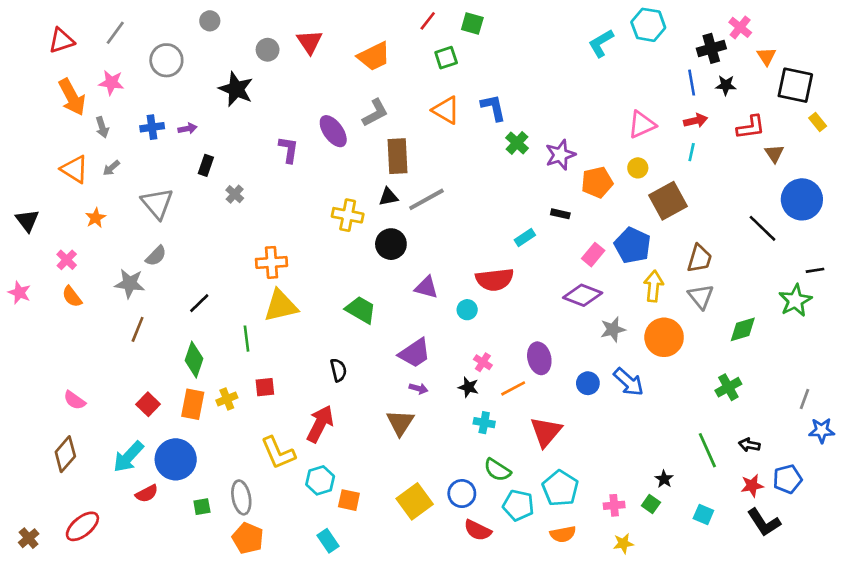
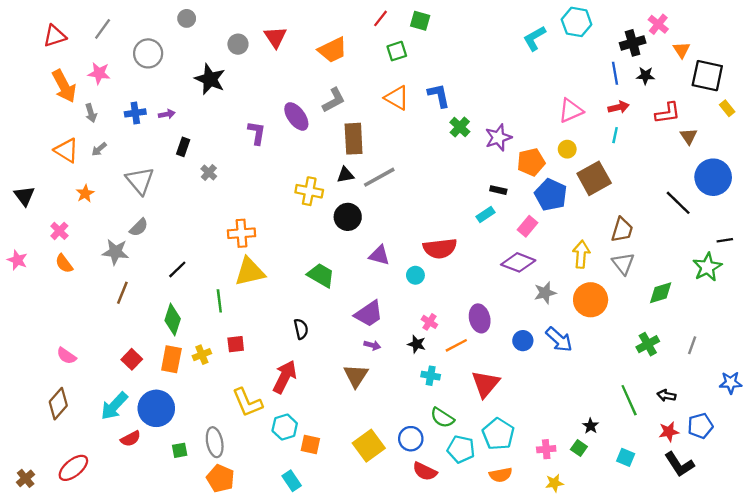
cyan rectangle: (525, 237) -> (485, 215), moved
blue pentagon: (633, 245) -> (551, 195), moved
gray line: (805, 399) -> (692, 345), moved

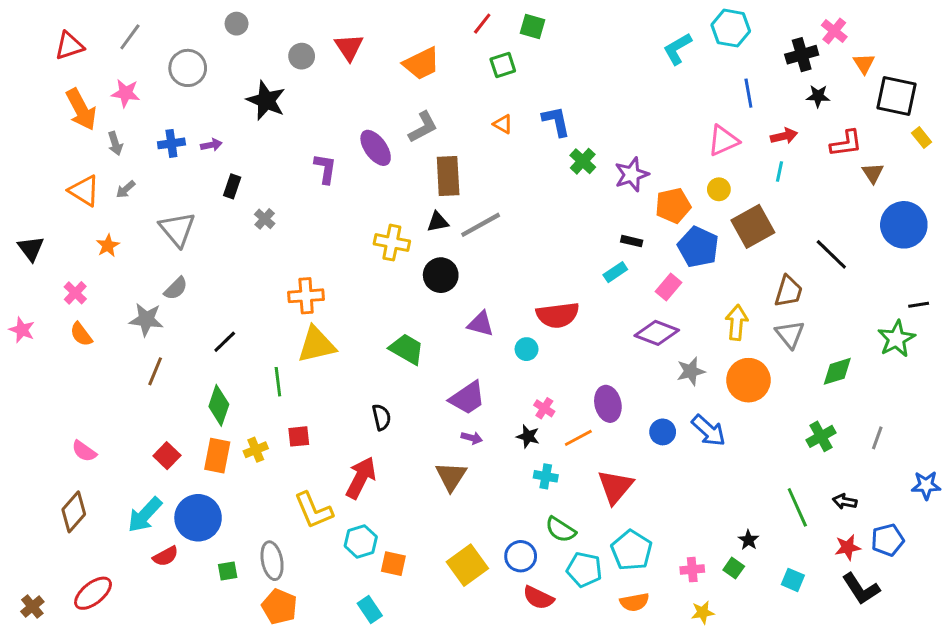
blue line: (615, 73) -> (748, 93), moved
orange triangle: (397, 98) -> (503, 124), size x0.6
black line: (678, 203) -> (831, 254), moved

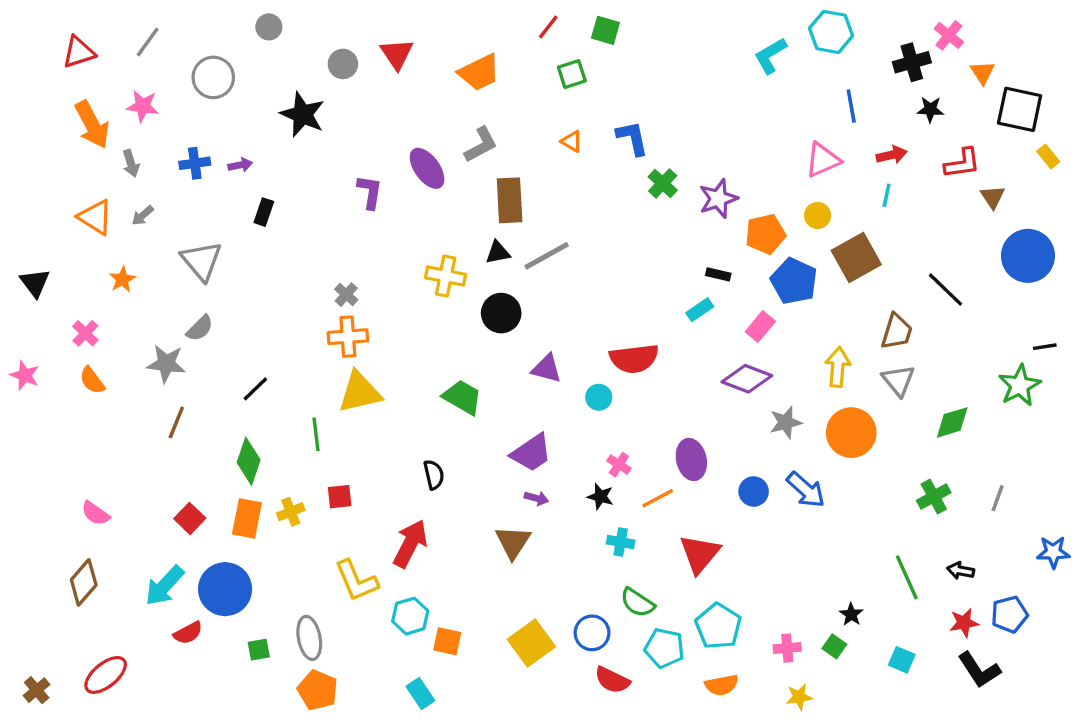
gray cross: (265, 219) -> (346, 295), moved

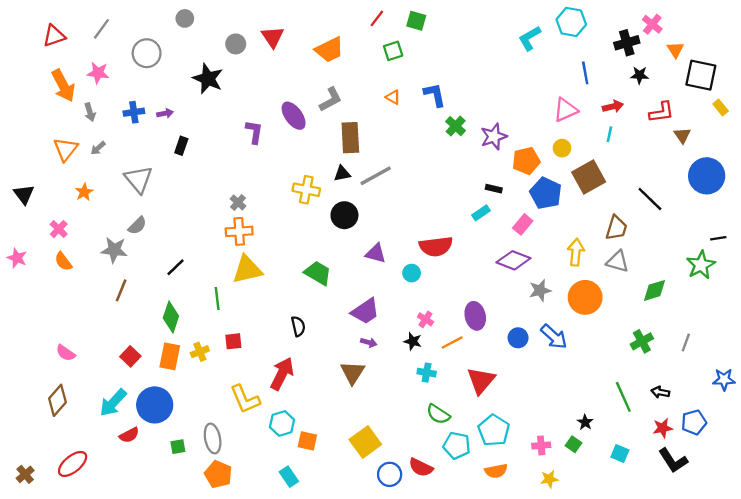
orange triangle: (95, 217) -> (66, 149), turned 36
gray triangle: (898, 380) -> (618, 261), turned -35
blue circle: (592, 633) -> (390, 474), moved

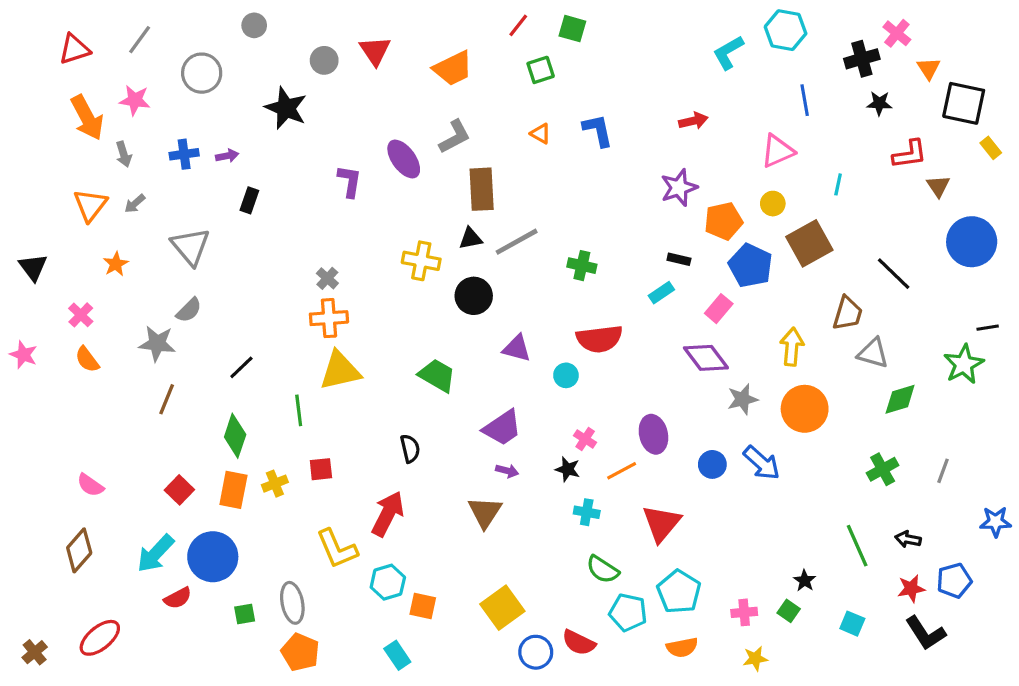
red arrow: (613, 106) -> (693, 121), moved
green cross: (456, 126) -> (582, 266), moved, turned -30
purple diamond: (513, 260) -> (706, 358), turned 32
gray triangle: (618, 261) -> (873, 353), moved

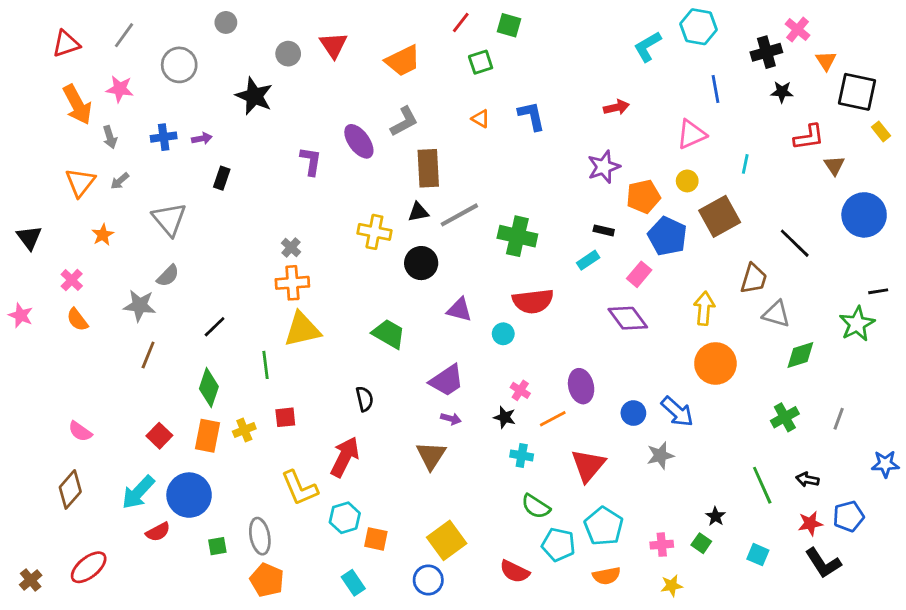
green cross: (582, 266) -> (517, 236), size x1.5
gray star: (743, 399) -> (660, 455), moved
blue circle: (536, 652) -> (428, 580), moved

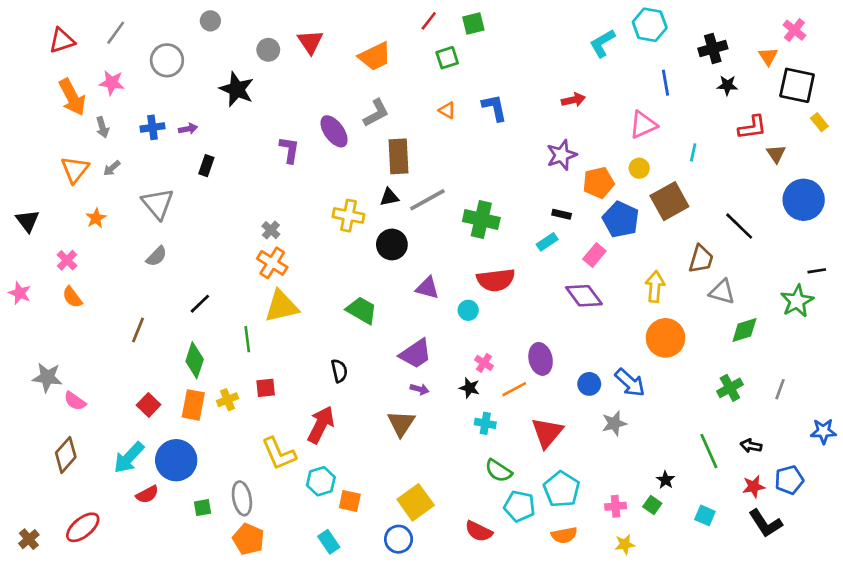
green square: (509, 25) -> (473, 23), turned -30
pink cross: (798, 30) -> (794, 30), moved
orange cross: (292, 283) -> (272, 263), turned 36
gray star: (140, 305) -> (47, 377), moved

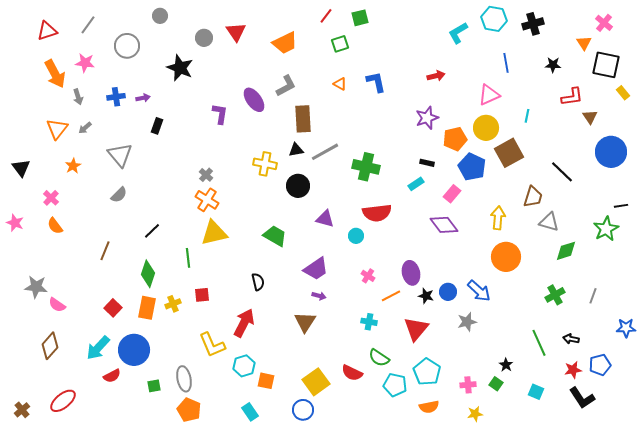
black cross: (713, 48) -> (533, 24), moved
yellow circle: (639, 168) -> (486, 128), size x1.6
black star: (470, 388) -> (426, 296), moved
red semicircle: (479, 531) -> (352, 373), moved

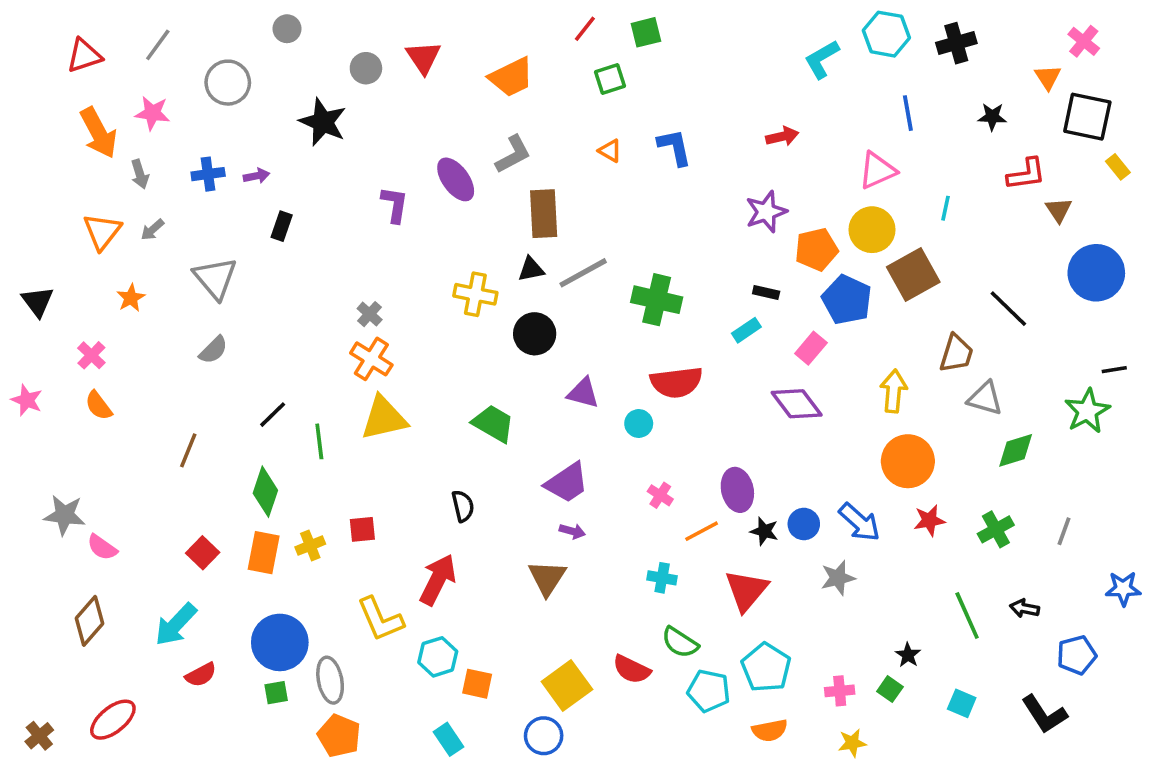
green line: (188, 258) -> (319, 441), moved
blue circle: (134, 350) -> (280, 642), moved
red star: (573, 370) -> (929, 520), moved

